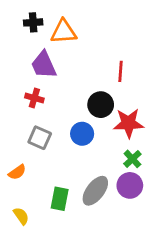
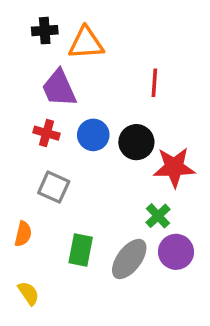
red line: (121, 71) -> (154, 83), moved
blue circle: (82, 134) -> (93, 135), moved
green cross: (132, 159) -> (158, 216), moved
orange semicircle: (17, 172) -> (23, 234), turned -42
green rectangle: (60, 199) -> (81, 250), moved

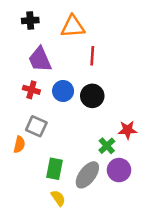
orange triangle: (86, 43) -> (73, 27), moved
red line: (154, 83) -> (92, 56), moved
red star: (174, 167) -> (128, 130), moved, size x0.7
orange semicircle: (23, 234) -> (19, 145), moved
yellow semicircle: (29, 293) -> (58, 198), moved

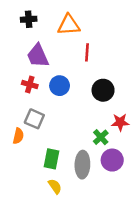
black circle: (92, 96) -> (103, 90), moved
gray ellipse: (87, 175) -> (82, 165), turned -35

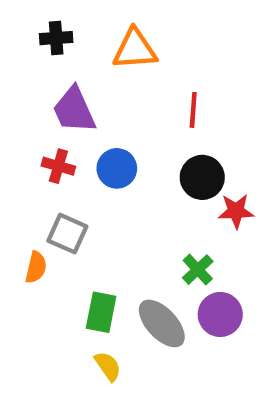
red line: (87, 52) -> (193, 110), moved
red star: (120, 122) -> (236, 211), moved
gray ellipse: (82, 165) -> (162, 323), turned -45

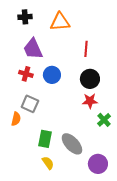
red star: (236, 211) -> (90, 101), moved
green cross: (198, 270) -> (104, 120), moved
purple circle: (220, 314) -> (98, 164), moved

